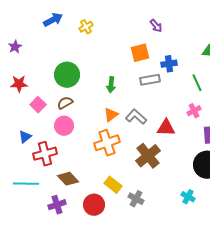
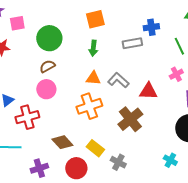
orange square: (140, 53) -> (95, 19), moved
pink square: (38, 105) -> (17, 23), moved, turned 35
orange triangle: (111, 115) -> (93, 78), turned 42
brown diamond: (68, 179) -> (62, 142), moved

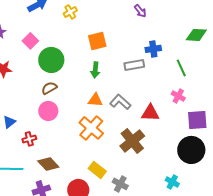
pink square: (17, 23) -> (30, 41), moved, turned -35
pink cross: (176, 74) -> (178, 96), turned -32
orange cross: (89, 106) -> (91, 128), turned -30
red cross: (27, 117) -> (29, 139), size x0.6
brown diamond: (62, 142) -> (48, 164), moved

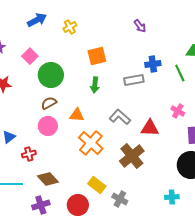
green line: (181, 68) -> (180, 73), moved
orange triangle: (95, 100) -> (77, 115), moved
cyan cross: (172, 182) -> (172, 197), turned -32

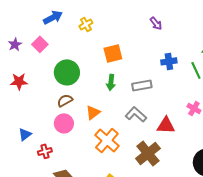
pink square: (30, 56) -> (40, 44), moved
gray rectangle: (134, 80) -> (142, 85), moved
orange triangle: (77, 115) -> (93, 112), turned -42

